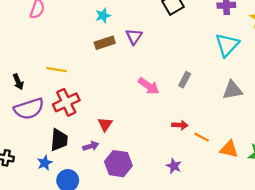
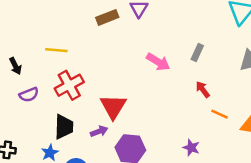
purple semicircle: (29, 109) -> (29, 95), size x0.6
red triangle: (105, 124) -> (113, 107), size x1.6
red arrow: (180, 125) -> (203, 89), moved, turned -126

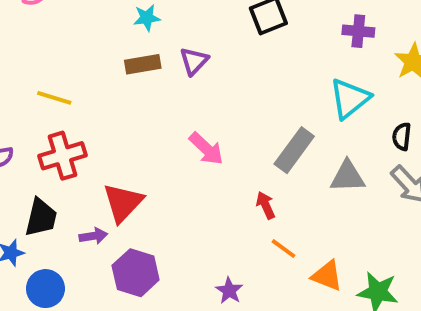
gray rectangle: (197, 53) -> (294, 150), moved, size x1.6

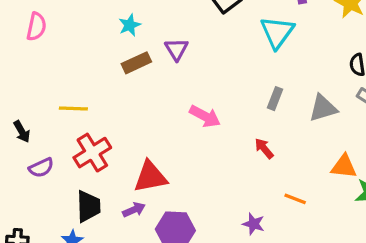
cyan triangle: (350, 99) -> (277, 32), moved
gray rectangle: (294, 150) -> (275, 99), size x0.6
red triangle: (123, 203) -> (150, 177), turned 51
orange line: (284, 249) -> (295, 199), moved
orange triangle: (327, 276) -> (344, 166), moved

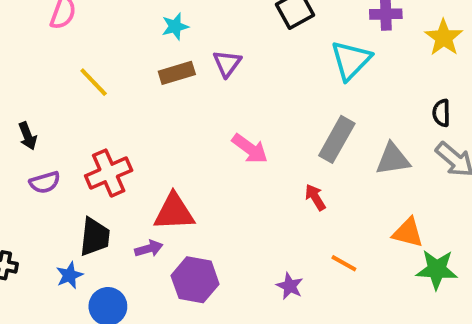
gray rectangle: (275, 99) -> (337, 139), size x1.6
yellow line: (73, 108) -> (94, 82), moved, turned 36

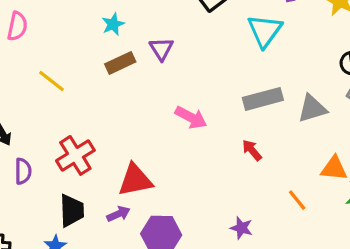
gray rectangle: (337, 139) -> (263, 99), turned 54
purple semicircle: (45, 182) -> (23, 171), turned -65
orange line: (344, 263) -> (297, 200), moved, turned 30

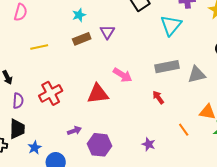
yellow line: (52, 81) -> (39, 47), turned -54
red triangle: (135, 180) -> (98, 94), moved
black trapezoid: (72, 211) -> (17, 129), moved

